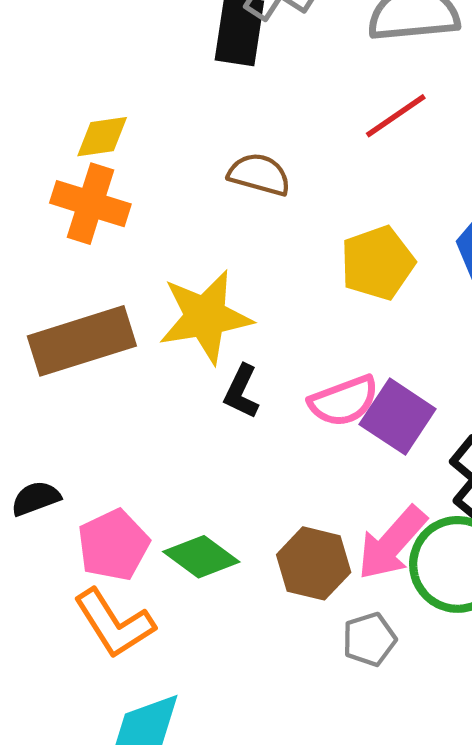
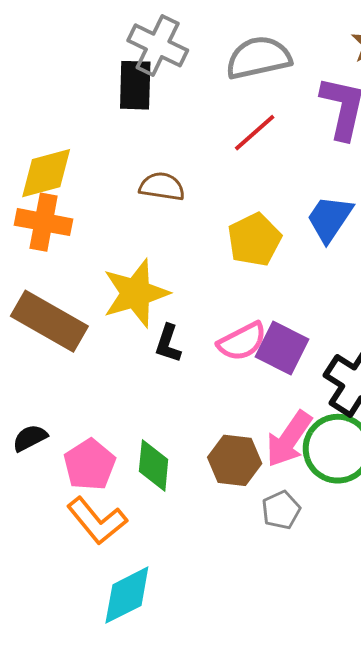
yellow diamond: (102, 137) -> (46, 173), size x1.5
brown rectangle: (82, 341) -> (49, 321), turned 54
green diamond: (201, 557) -> (154, 465), turned 66

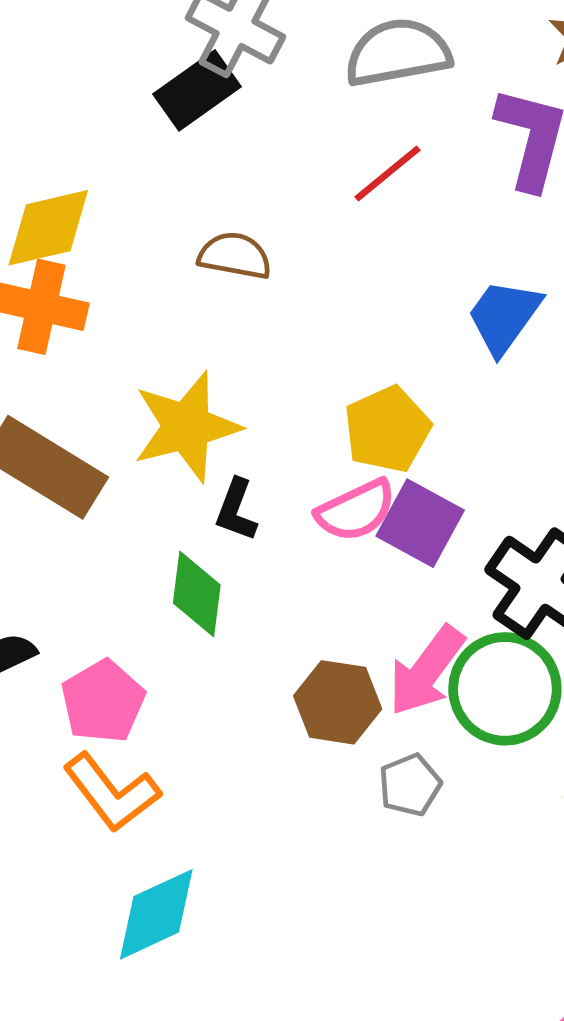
black rectangle: (135, 85) -> (197, 90), turned 51
yellow pentagon: (254, 240) -> (387, 429), moved
green diamond: (154, 465) -> (197, 594), moved

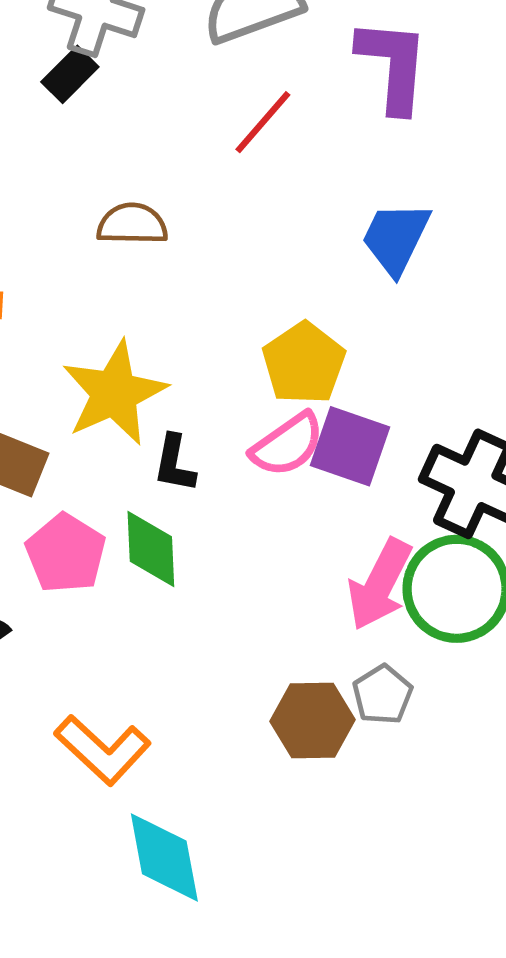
black rectangle: (197, 90) -> (70, 74), size x0.7
pink pentagon: (103, 701) -> (66, 553), moved
brown hexagon: (338, 702) -> (312, 721), moved
cyan diamond: (156, 914) -> (164, 857), turned -66

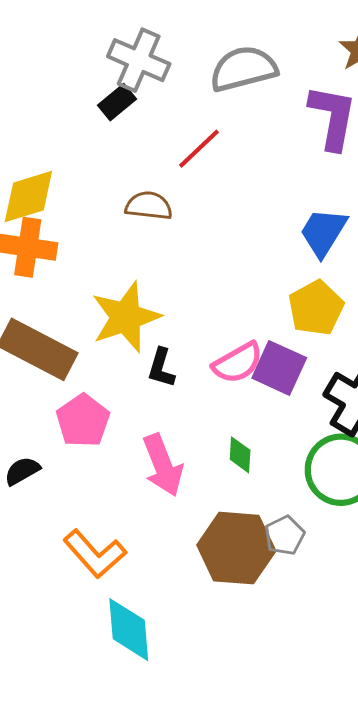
red line: (263, 122) -> (199, 149), moved
yellow pentagon: (304, 363) -> (316, 308), moved
green diamond: (151, 549) -> (240, 455), moved, size x0.7
pink arrow: (380, 584) -> (163, 465), moved, turned -54
brown hexagon: (312, 721) -> (236, 548), size x1.4

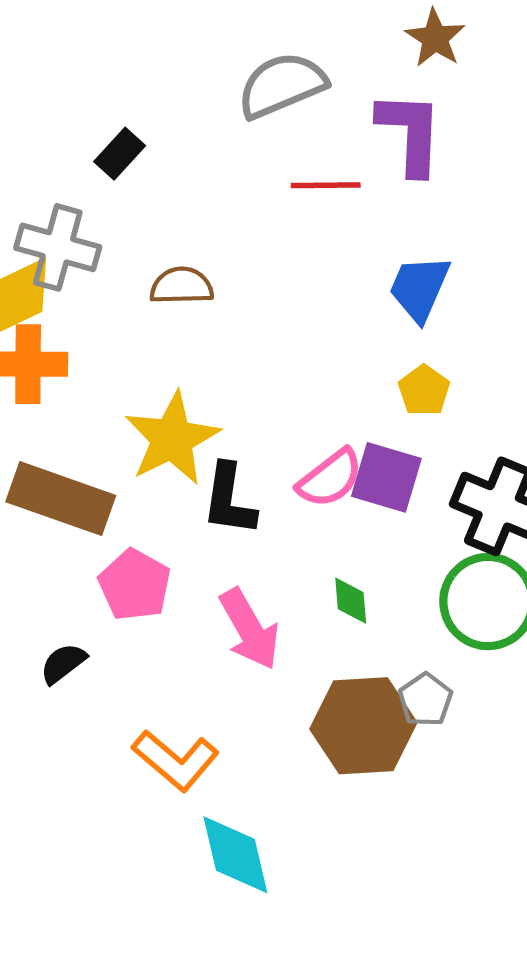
gray cross: (139, 60) -> (58, 247), moved
red line: (199, 149) -> (326, 185), moved, turned 51
yellow pentagon: (316, 308) -> (424, 390), size x0.7
black L-shape: (161, 368) -> (229, 500), size x1.4

